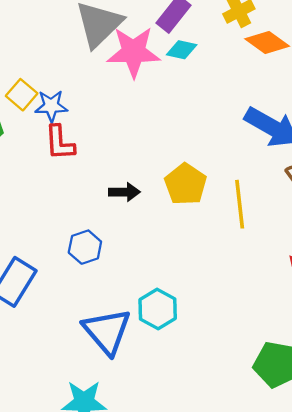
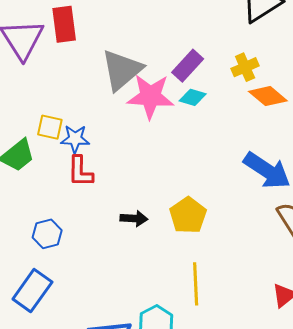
yellow square: (22, 95) -> (50, 127), turned -32
yellow line: (240, 204) -> (196, 284), moved
blue hexagon: (85, 247) -> (47, 234), moved

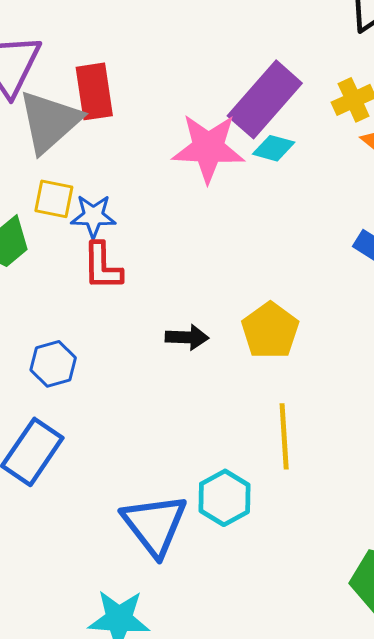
red rectangle: (64, 24) -> (94, 91), moved
purple rectangle: (188, 66) -> (265, 99), size x1.5
gray triangle: (122, 70) -> (50, 122), moved

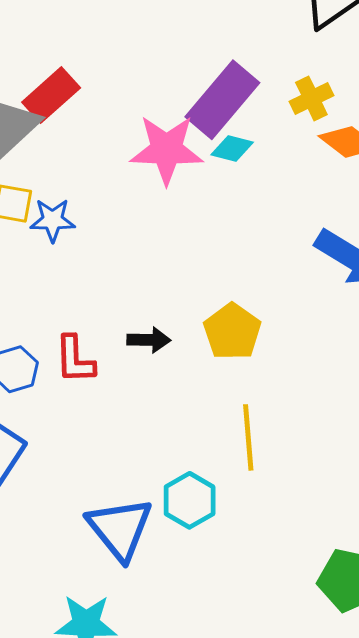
red rectangle: (94, 91) -> (51, 95), turned 58
red L-shape: (102, 266) -> (75, 359), moved

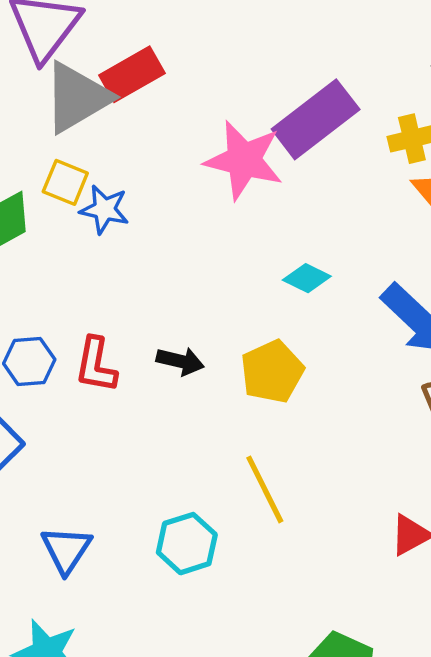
cyan diamond: (232, 148) -> (307, 278), moved
yellow line: (248, 437) -> (265, 489), turned -34
blue triangle: (120, 529) -> (66, 550), moved, size x0.7

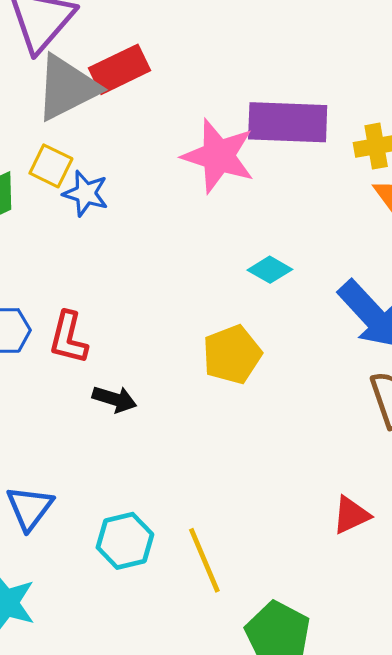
purple rectangle: (316, 119) -> (288, 122), turned 36
black arrow: (180, 361) -> (114, 399), moved
yellow line: (265, 489) -> (204, 560), moved
cyan hexagon: (187, 544) -> (125, 541), moved

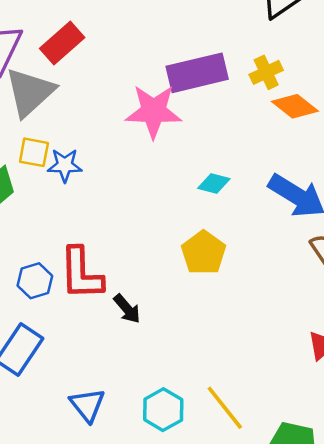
red rectangle: (119, 69) -> (62, 43), moved
red L-shape: (68, 338) -> (81, 274), size x1.4
black arrow: (114, 399) -> (127, 309), turned 48

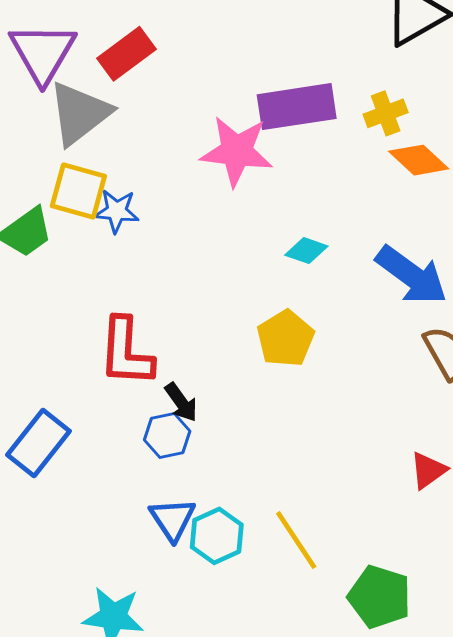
yellow square: (34, 152) -> (78, 191), size x1.4
blue hexagon: (35, 281) -> (167, 436), moved
blue triangle: (87, 405) -> (172, 519), moved

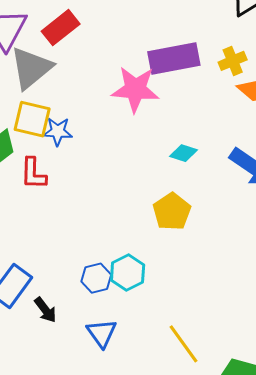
red L-shape: (126, 352) -> (33, 173), moved, size x0.7
black arrow: (181, 402) -> (45, 310), moved
cyan hexagon: (217, 536) -> (128, 273), moved

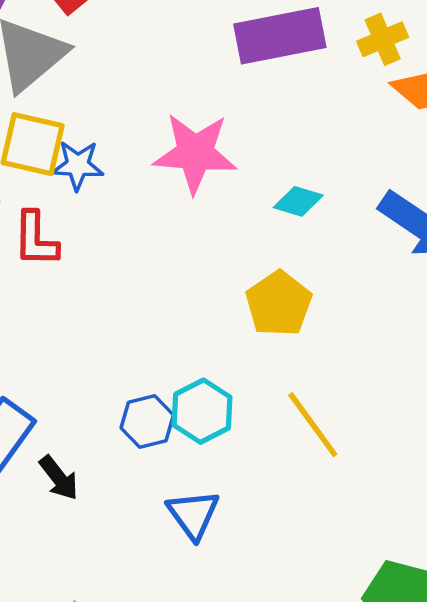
pink star: (135, 89) -> (195, 153), moved
blue triangle: (102, 333) -> (193, 514), moved
yellow line: (184, 344) -> (313, 425), moved

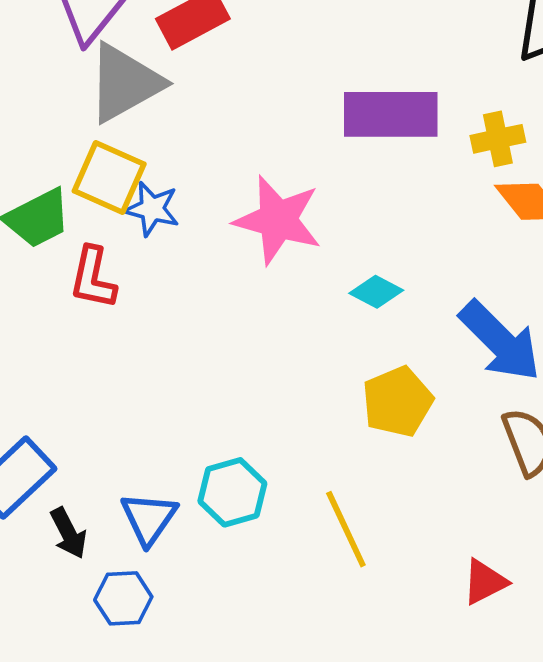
yellow pentagon: (279, 304) -> (398, 402), moved
blue hexagon: (147, 421) -> (123, 598), moved
blue triangle: (193, 514) -> (149, 518), moved

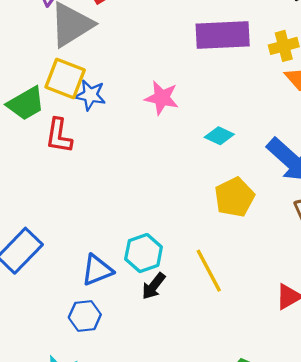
pink star: (278, 220) -> (162, 98), size x0.7
blue triangle: (149, 518) -> (97, 270), turned 36
black arrow: (68, 533) -> (154, 286), moved, turned 68

